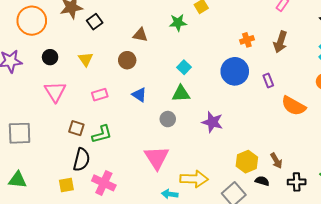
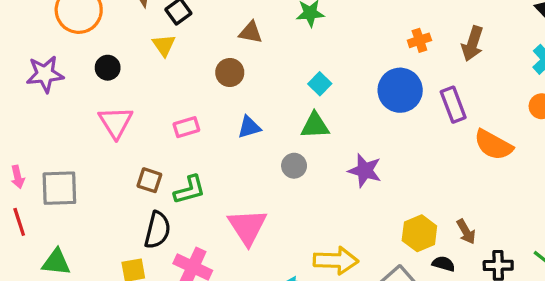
yellow triangle: (86, 59) -> (164, 45), moved
purple rectangle: (268, 80) -> (453, 105), size x1.5
blue triangle: (139, 95) -> (249, 127), turned -49
pink triangle: (157, 158) -> (247, 227), moved

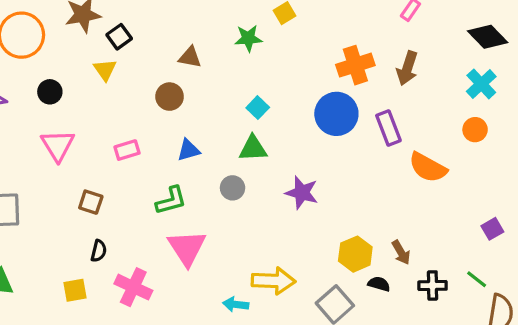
orange cross: (419, 40) -> (355, 65), size x1.6
green L-shape: (190, 190) -> (171, 200), moved
black semicircle: (157, 230) -> (99, 251), size x0.6

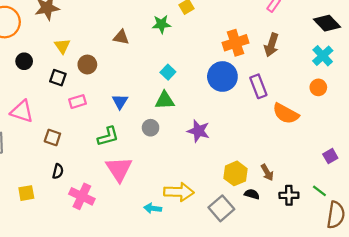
black square: (119, 37) -> (58, 78), moved, turned -35
brown circle: (170, 97) -> (87, 65), moved
pink triangle: (58, 145) -> (22, 111), moved, turned -40
blue triangle: (188, 150) -> (120, 102), turned -42
yellow square: (75, 290) -> (26, 193), moved

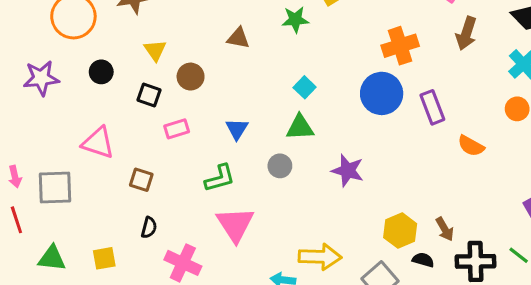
brown arrow: (271, 45) -> (466, 33), moved
orange semicircle: (286, 114) -> (471, 146), size x0.7
black cross: (289, 195) -> (476, 261), size x1.4

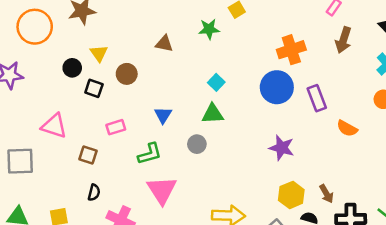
black circle: (101, 72) -> (72, 68), moved
pink rectangle: (177, 129) -> (116, 127), moved
purple star: (348, 171) -> (282, 148), moved

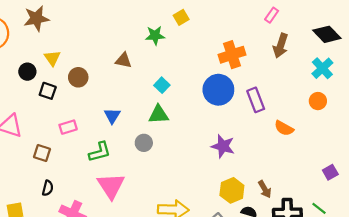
brown triangle: (164, 44) -> (123, 60), moved

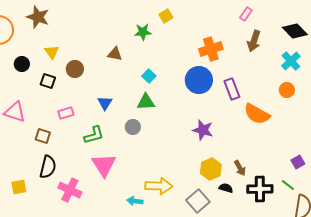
brown star: (36, 19) -> (38, 17), turned 30
black circle: (27, 72) -> (22, 64), moved
orange semicircle: (284, 128) -> (257, 114), size x1.5
purple square: (330, 172) -> (298, 162), moved
black semicircle: (48, 188) -> (48, 167), size x1.6

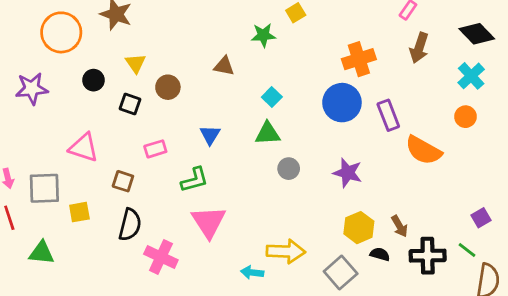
gray circle: (133, 127) -> (289, 169), moved
yellow square: (19, 187) -> (79, 212), moved

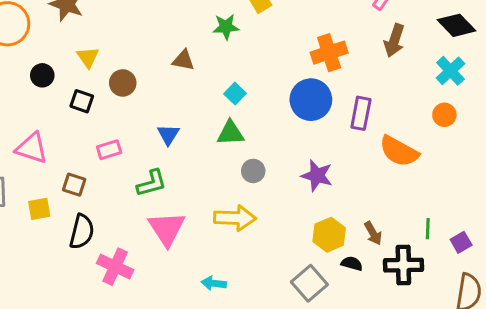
purple rectangle: (388, 115) -> (361, 113), turned 32
yellow square: (79, 212) -> (39, 209), moved
purple square: (481, 218) -> (461, 242), moved
green line: (467, 250) -> (428, 229), moved, turned 54
yellow arrow: (286, 251) -> (235, 218), moved

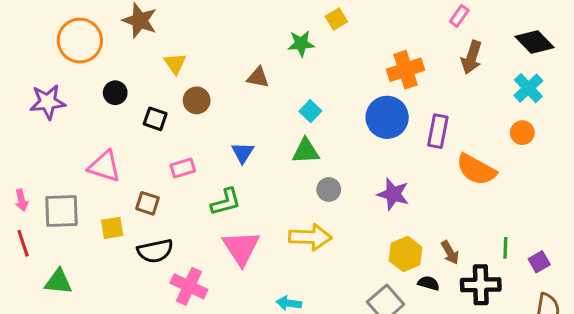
yellow triangle: (88, 57) -> (175, 64), moved
black semicircle: (82, 232) -> (155, 251), turned 64

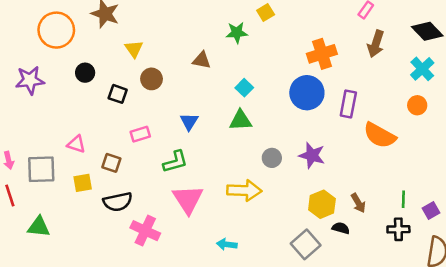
pink triangle: (104, 166) -> (76, 144), moved, size x0.7
gray circle: (329, 190) -> (272, 158), moved
black cross: (481, 285) -> (398, 229), moved, size x0.7

